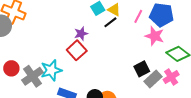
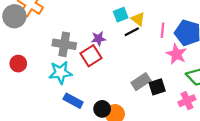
pink line: (138, 16) -> (163, 30), turned -32
gray cross: (33, 76) -> (64, 44), moved, turned 35
gray rectangle: (153, 79) -> (141, 82), moved

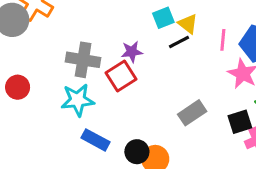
black square: (157, 87) -> (240, 122), moved

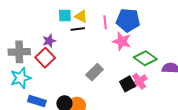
cyan square: (163, 18) -> (65, 16), turned 32
black line: (179, 42) -> (78, 29), turned 32
black square: (240, 122) -> (127, 84), moved

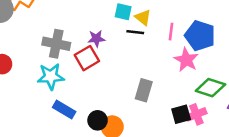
green diamond: (145, 58) -> (210, 88), turned -30
gray rectangle: (95, 72) -> (144, 90), turned -42

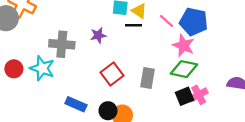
pink line: (171, 32) -> (166, 21), turned -49
red square: (87, 58) -> (112, 74), moved
cyan star: (51, 76) -> (42, 68), moved, turned 30
green diamond: (210, 88) -> (184, 69), moved

